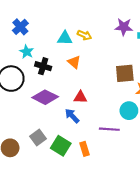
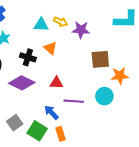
purple star: (124, 27) -> (81, 30), moved
black cross: (43, 66) -> (28, 57), moved
blue arrow: (72, 116) -> (51, 112), moved
purple line: (109, 129) -> (74, 101), moved

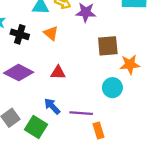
black cross: (28, 57) -> (20, 34), moved
purple line: (74, 101) -> (81, 113), moved
orange rectangle: (61, 134) -> (99, 131), moved

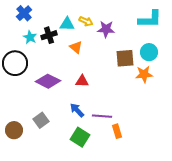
black cross: (20, 34) -> (49, 35), moved, turned -35
cyan circle: (112, 88) -> (149, 52), moved
green square: (36, 127) -> (80, 137), moved

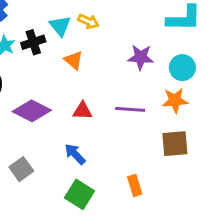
cyan triangle: (67, 24) -> (60, 26), turned 49
purple star: (106, 29) -> (141, 57), moved
brown square: (125, 58) -> (175, 144), moved
purple line: (102, 116) -> (130, 109), moved

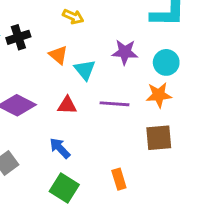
cyan triangle: (60, 26) -> (85, 70), moved

